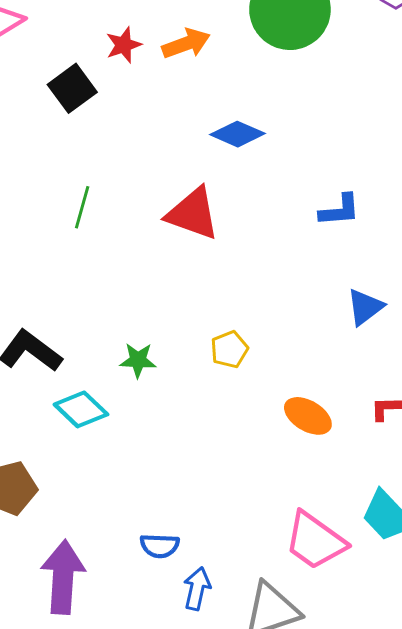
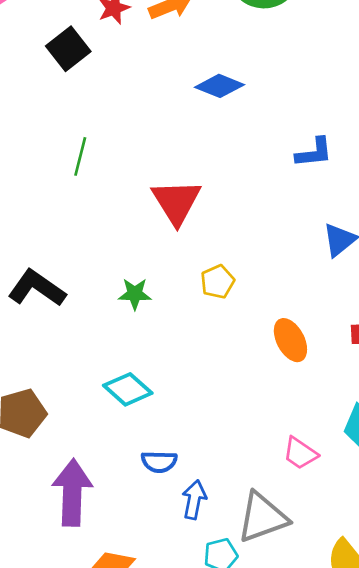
red triangle: (193, 214) -> (176, 202), moved, turned 40
cyan diamond: (81, 409) -> (128, 389), moved
orange ellipse: (308, 416) -> (290, 340), turned 33
pink trapezoid: (315, 541) -> (300, 453), size x0.6

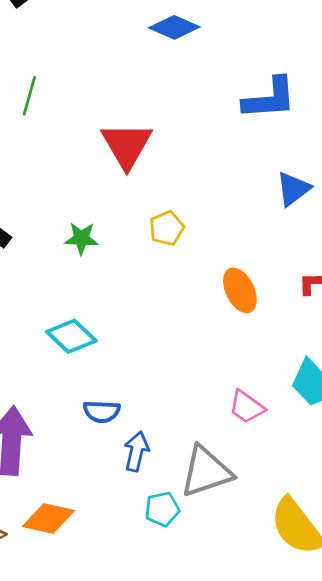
blue L-shape: (314, 153) -> (270, 98), size x1.4

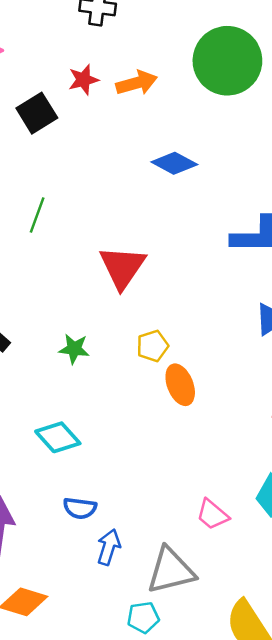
orange ellipse: (240, 290) -> (180, 385), moved
cyan pentagon: (162, 509) -> (143, 617), moved

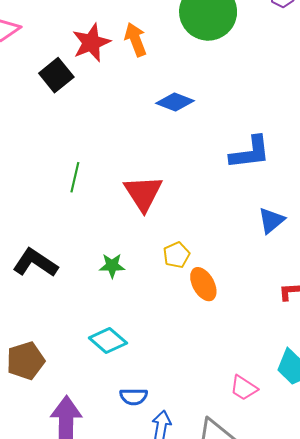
red star: (83, 80) -> (91, 43), size x1.5
orange arrow: (137, 83) -> (136, 40), turned -88
green line: (37, 215) -> (75, 177), moved

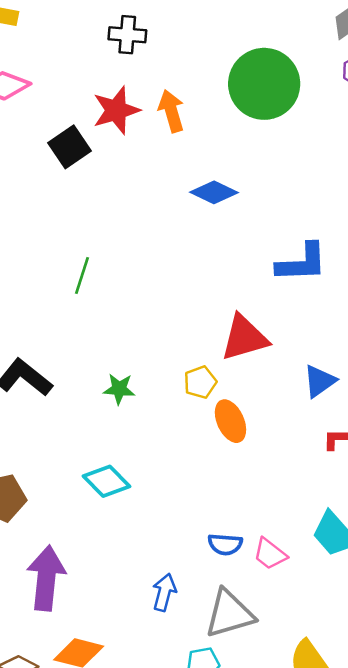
red triangle: (143, 193) -> (244, 338), moved, turned 42
blue triangle: (271, 220) -> (320, 381), moved
blue semicircle: (134, 397) -> (225, 544), moved

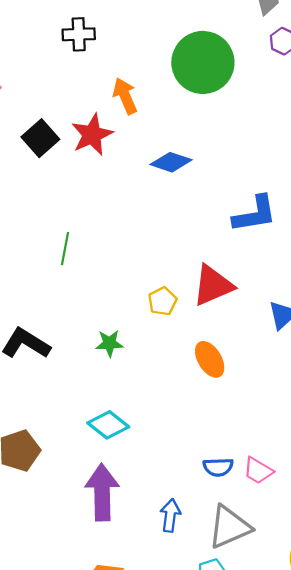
red star: (116, 110) -> (92, 135), moved
yellow pentagon: (200, 382) -> (162, 301), moved
purple arrow: (46, 578) -> (102, 492), moved

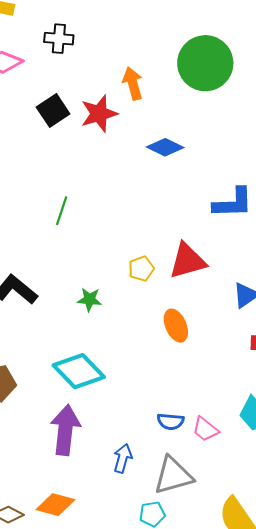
black cross: (79, 34) -> (59, 39), moved
cyan diamond: (108, 425) -> (79, 371), size x1.4

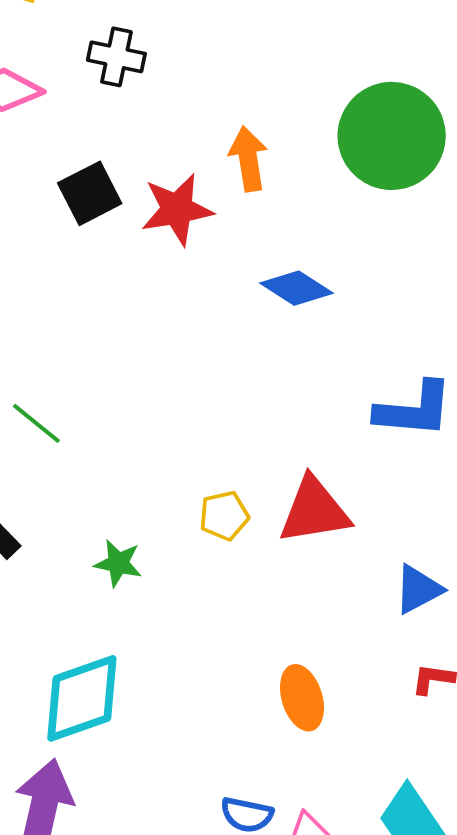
green line: (62, 211) -> (36, 423), moved, turned -76
orange ellipse: (176, 326) -> (302, 698), moved
cyan diamond: (79, 371) -> (82, 698), turned -72

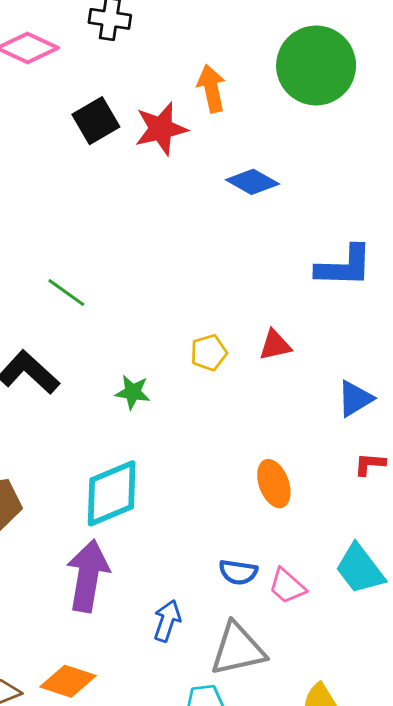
red triangle: (314, 511) -> (275, 345), size x0.6

